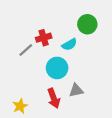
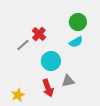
red cross: (44, 38) -> (39, 34), turned -32
cyan semicircle: (69, 44) -> (76, 42), moved

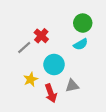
yellow star: (18, 95) -> (31, 79), moved

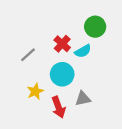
red cross: (41, 36) -> (62, 44), moved
cyan semicircle: (81, 44) -> (83, 51), moved

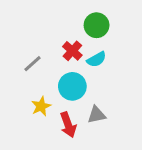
green circle: (95, 27) -> (97, 25), moved

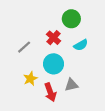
cyan semicircle: (97, 59) -> (81, 45), moved

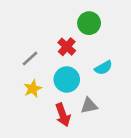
cyan semicircle: (81, 45) -> (103, 68), moved
yellow star: (30, 79) -> (33, 89), moved

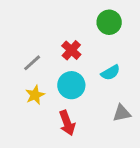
green circle: (89, 23) -> (109, 22), moved
gray triangle: (89, 106) -> (122, 113), moved

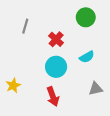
gray line: (32, 63) -> (25, 26), moved, turned -32
yellow star: (35, 95) -> (13, 85), moved

